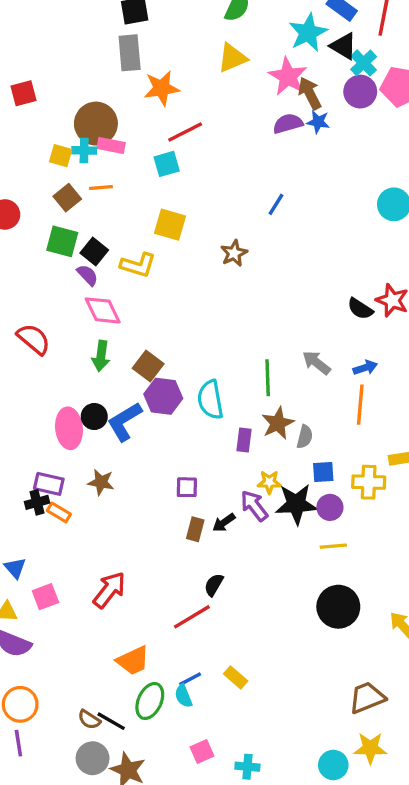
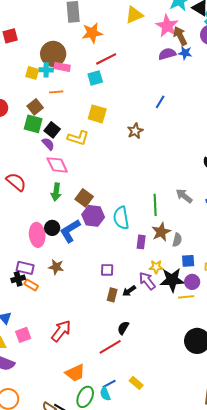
brown square: (67, 198) -> (35, 107), moved
yellow line: (333, 546) -> (186, 297), moved

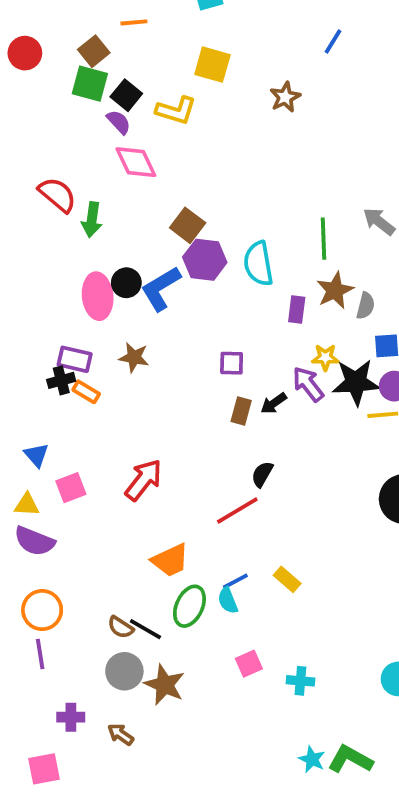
green arrow: (56, 192) -> (92, 220), moved

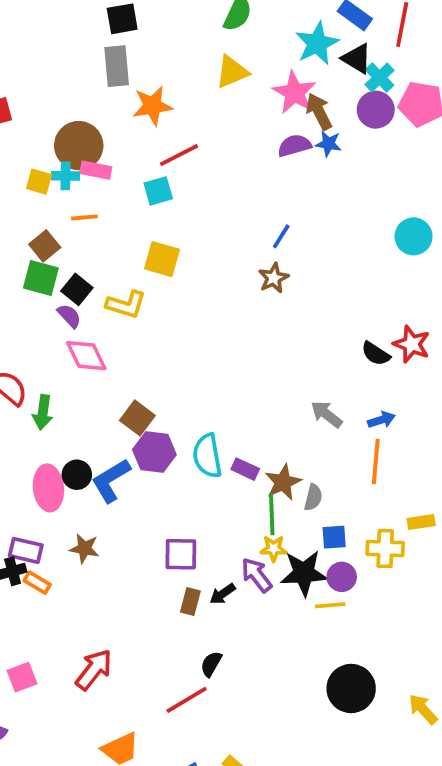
brown star: (285, 97) -> (274, 278), moved
green line: (323, 239) -> (272, 514), moved
purple rectangle: (297, 310) -> (245, 469), moved, turned -72
purple square: (232, 363) -> (181, 554), size x1.4

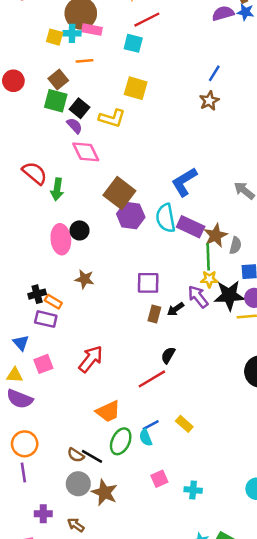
cyan square: (158, 191) -> (133, 43), turned 30
brown square: (137, 418) -> (119, 193), size x1.4
purple rectangle: (245, 469) -> (191, 227), size x1.5
blue L-shape: (111, 480) -> (184, 182), moved
purple rectangle: (26, 550) -> (46, 319), moved

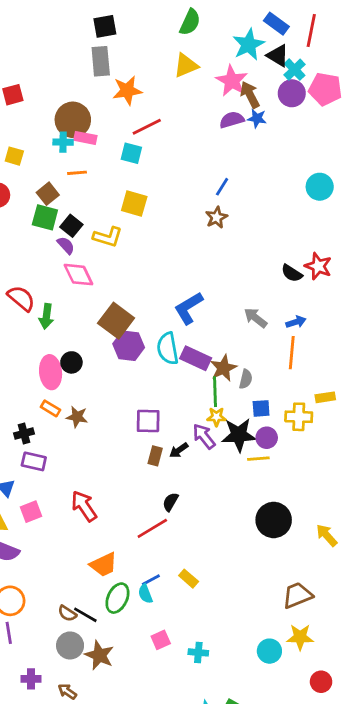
yellow square: (55, 37) -> (14, 156), moved
orange rectangle: (53, 302) -> (51, 408), moved
red arrow: (91, 359) -> (84, 506), turned -72

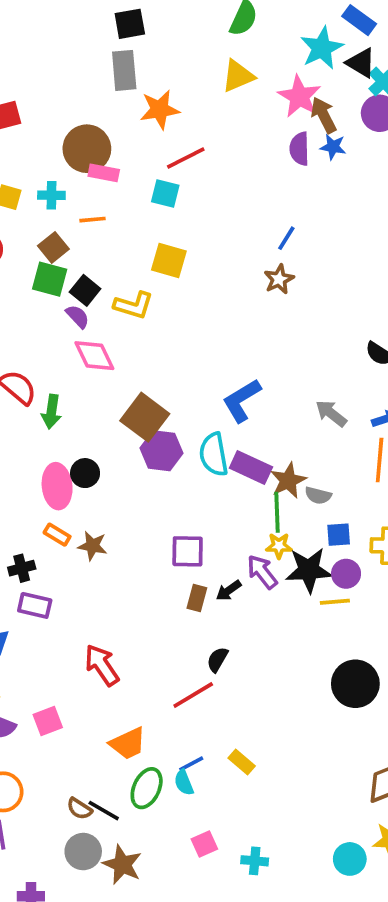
purple semicircle: (232, 120) -> (299, 149), turned -75
cyan cross: (63, 142) -> (51, 195), moved
gray semicircle: (246, 379) -> (318, 495), turned 90
pink square: (31, 512) -> (48, 721), moved

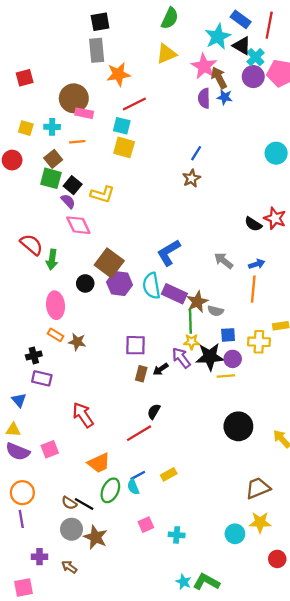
yellow square: (169, 261) -> (124, 147), moved
black circle: (85, 473) -> (85, 283), moved
yellow rectangle: (242, 762) -> (169, 474), turned -70

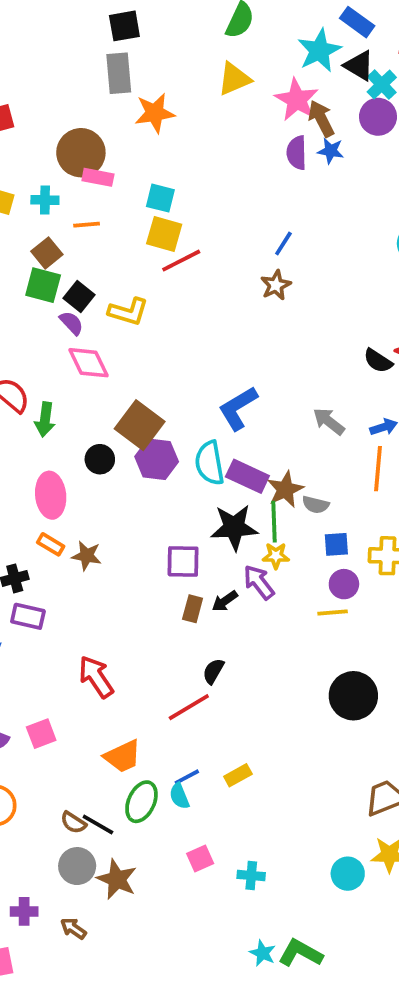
red line: (134, 104) -> (181, 261), moved
black star: (210, 357) -> (234, 527), moved

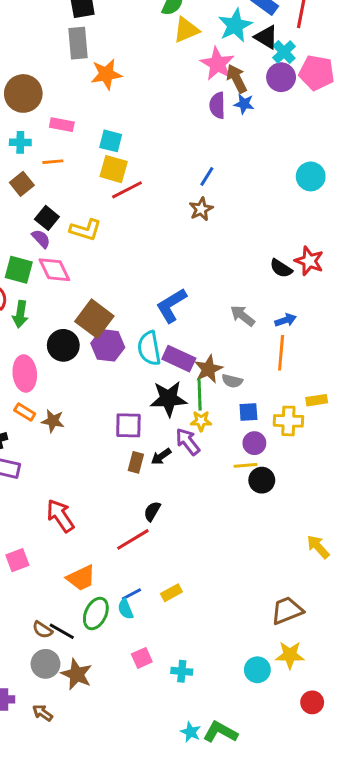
yellow triangle: (234, 79) -> (186, 30), moved
brown circle: (81, 153) -> (23, 93), moved
green square: (43, 285) -> (19, 270), moved
black circle: (100, 459) -> (63, 345), size x1.4
black circle: (353, 696) -> (262, 480), moved, size x0.7

